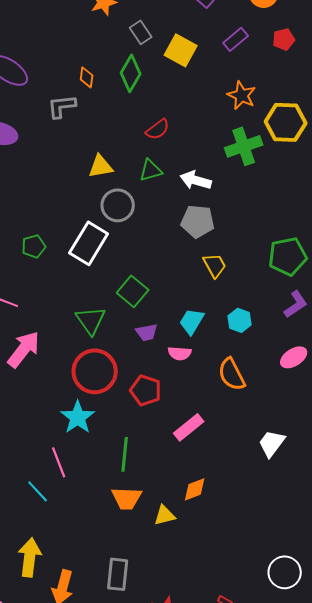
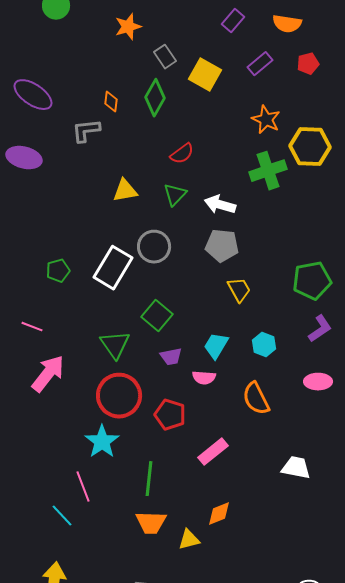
green triangle: (151, 170) -> (175, 195), turned -30
gray circle: (118, 205) -> (154, 247), moved
pink ellipse: (294, 357) -> (318, 382), turned 32
white trapezoid: (272, 443) -> (296, 468), turned 64

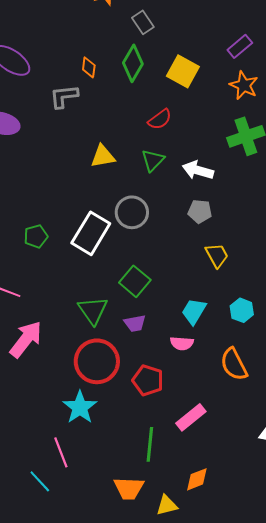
purple rectangle: (260, 64) -> (240, 46), moved
yellow square: (205, 75) -> (183, 71), moved
gray pentagon: (222, 246) -> (200, 211), size x0.7
purple trapezoid: (171, 357) -> (135, 323), moved
green line: (149, 479) -> (150, 444), moved

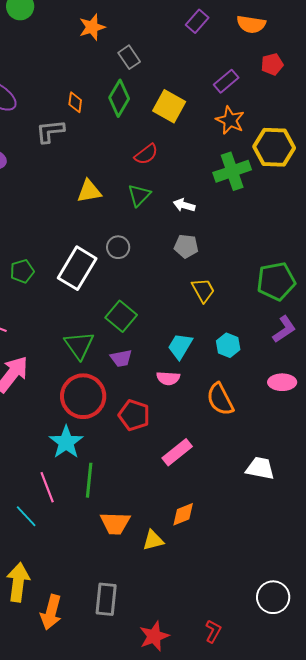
white arrow: (198, 170) -> (184, 205), size x0.7
gray circle: (132, 212) -> (118, 247), size x0.7
green line: (150, 444) -> (89, 480), moved

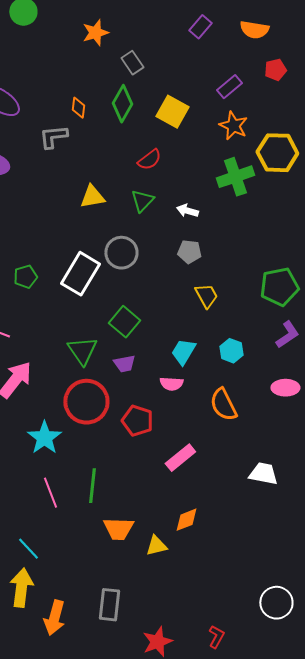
gray circle: (118, 247) -> (121, 253), size x1.4
cyan star: (66, 442) -> (44, 438), moved
cyan line: (26, 516) -> (28, 549), moved

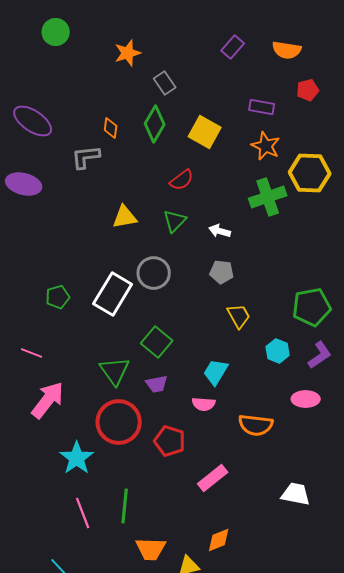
purple rectangle: (229, 87) -> (262, 107), turned 50
cyan hexagon: (231, 351) -> (278, 351), moved
pink ellipse: (285, 388) -> (306, 399), moved
orange semicircle: (223, 405) -> (256, 425), turned -56

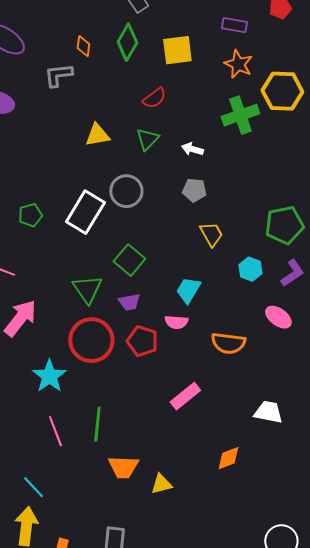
yellow square: (205, 132) -> (177, 50), turned -36
pink ellipse: (306, 399) -> (278, 317), turned 36
red pentagon: (170, 441) -> (142, 341), moved
orange diamond: (219, 540) -> (228, 458), moved

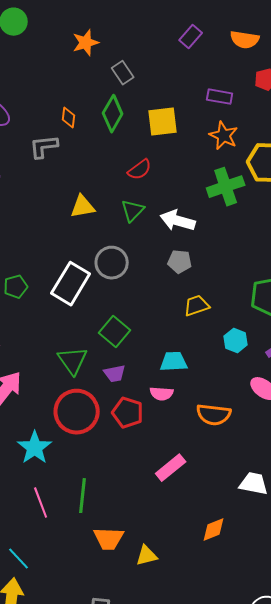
white arrow: (192, 149) -> (178, 221), size x1.6
yellow trapezoid: (211, 234) -> (197, 306), turned -80
cyan trapezoid: (188, 290) -> (174, 362), turned 56

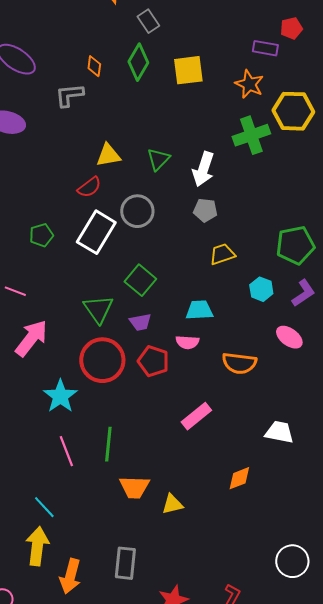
purple rectangle: (220, 97) -> (265, 48), moved
red semicircle: (140, 170) -> (89, 187), moved
white arrow: (178, 221) -> (203, 169), turned -88

